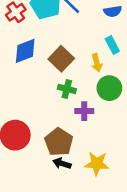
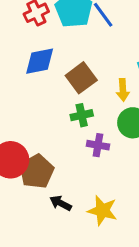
green cross: (67, 89) -> (82, 115), turned -36
brown pentagon: (59, 142) -> (37, 171), moved

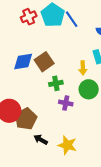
blue diamond: (40, 61) -> (23, 61), moved
brown square: (81, 78) -> (44, 62), moved

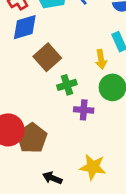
blue diamond: (23, 61) -> (25, 27), moved
black arrow: (41, 140) -> (52, 178), moved

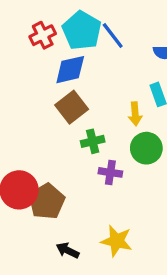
blue diamond: (25, 27) -> (70, 70), moved

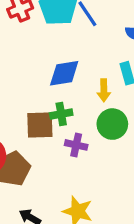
blue diamond: (70, 70) -> (64, 73), moved
brown square: (72, 107) -> (40, 125), moved, turned 32

